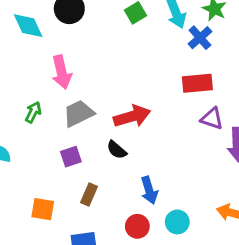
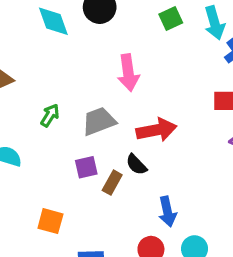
pink arrow: (62, 72) -> (128, 73), moved
brown rectangle: (89, 194) -> (112, 183), moved

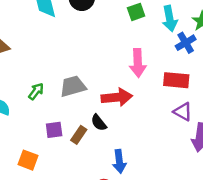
pink arrow: (128, 73) -> (138, 63), moved
green arrow: (50, 115) -> (36, 91), moved
purple square: (86, 167) -> (54, 130), moved

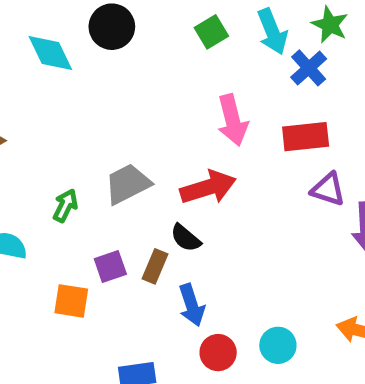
orange square: (28, 160) -> (71, 301), moved
blue arrow: (119, 161) -> (192, 305), moved

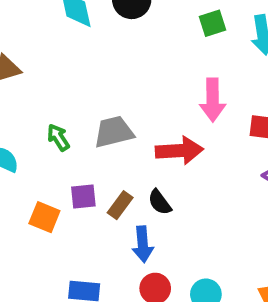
green arrow: (65, 206) -> (58, 138), turned -72
black semicircle: (186, 238) -> (160, 202), moved

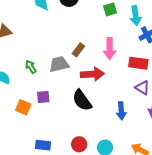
black semicircle: (160, 202) -> (82, 100), size x1.6
brown rectangle: (120, 205) -> (78, 50), moved
blue arrow: (143, 244) -> (121, 111), moved

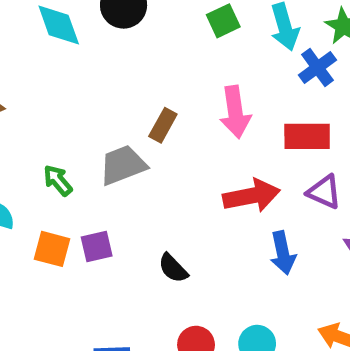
red arrow: (92, 74) -> (251, 196), moved
black semicircle: (82, 100) -> (173, 268), moved, size x0.6
orange square: (23, 107) -> (52, 249), moved

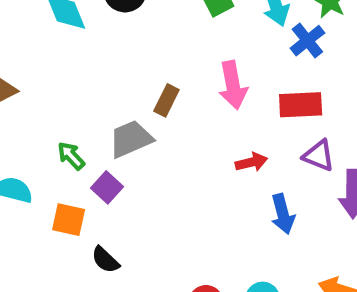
red arrow: (251, 196) -> (251, 162), size x0.6
purple square: (97, 246) -> (107, 187), moved, turned -32
black semicircle: (173, 268) -> (105, 260), moved

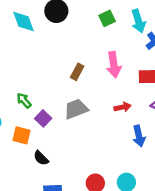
gray trapezoid: (131, 139) -> (76, 109), moved

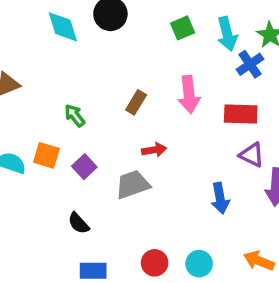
green arrow: (24, 101) -> (75, 116), moved
red arrow: (123, 107) -> (154, 150), moved
gray trapezoid: (76, 109) -> (133, 185), moved
orange square: (22, 135) -> (46, 155), moved

